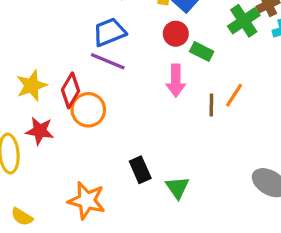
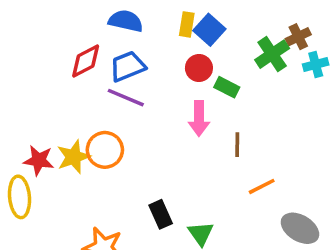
yellow star: (32, 86) -> (74, 157), moved
red diamond: (71, 90) -> (86, 61), moved, turned 32
orange line: (234, 95) -> (262, 186), moved, turned 30
red star: (40, 131) -> (39, 160), moved

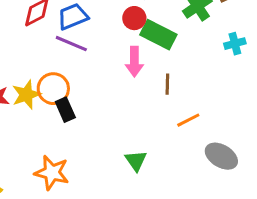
cyan cross: (316, 65) -> (235, 44), moved
green rectangle: (227, 87) -> (158, 35), size x1.6
black rectangle: (161, 214) -> (65, 110), moved

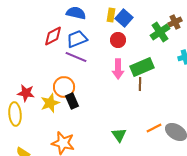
green rectangle: (158, 35) -> (142, 67), moved, turned -50
yellow star: (26, 95) -> (50, 103), moved
orange line: (188, 120) -> (154, 128), moved

